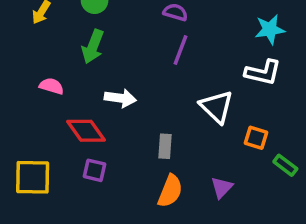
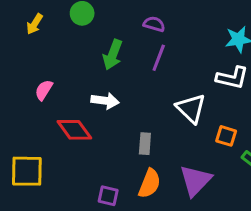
green arrow: (93, 47) -> (113, 55), moved
pink semicircle: (52, 86) -> (44, 90), turned -75
purple square: (95, 170) -> (108, 196), moved
purple triangle: (222, 188) -> (196, 180), size x1.6

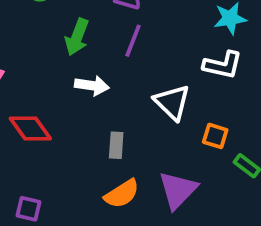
white arrow: (105, 101) -> (92, 86), moved
orange semicircle: (150, 183) -> (122, 194), turned 36
purple square: (108, 196) -> (28, 209), moved

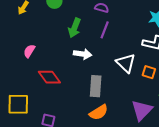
orange square: (215, 136) -> (149, 72), moved
gray rectangle: (116, 145) -> (96, 86), size x1.5
purple triangle: (178, 190) -> (142, 110), moved

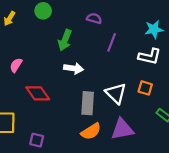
purple line: (105, 30) -> (112, 42), moved
white triangle: (126, 63) -> (116, 93), moved
purple triangle: (142, 110) -> (122, 129), moved, turned 35

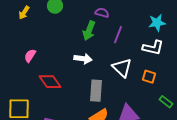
green arrow: (65, 40) -> (89, 31), moved
white triangle: (116, 93) -> (122, 68), moved

